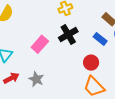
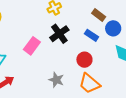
gray star: (36, 79) -> (56, 80), moved

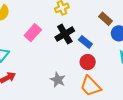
blue rectangle: (91, 35) -> (85, 42), moved
pink rectangle: (32, 46) -> (33, 33), moved

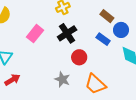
blue rectangle: (85, 42) -> (103, 39), moved
red circle: (88, 62) -> (79, 57), moved

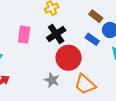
pink rectangle: (35, 34) -> (24, 35), turned -30
red circle: (79, 57) -> (69, 58), size x1.6

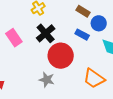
pink rectangle: (24, 35) -> (14, 38), turned -36
orange trapezoid: (85, 84) -> (94, 78), moved

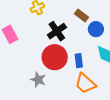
black cross: (46, 33) -> (57, 31), moved
blue rectangle: (82, 35) -> (79, 61), moved, turned 48

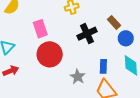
red circle: (55, 57) -> (50, 54), moved
gray star: (38, 80) -> (78, 77), moved

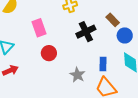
red circle: (50, 54) -> (49, 53), size x0.6

